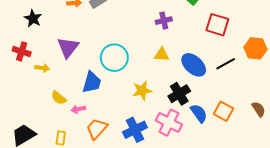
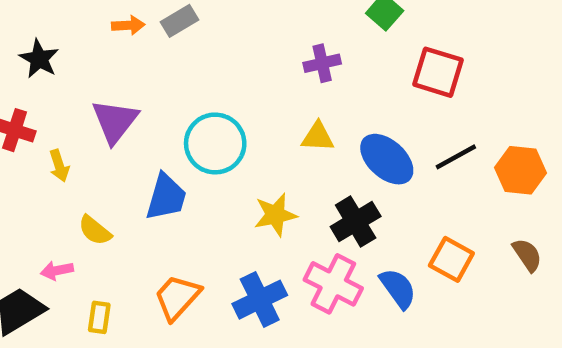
orange hexagon: (255, 48) -> (521, 170), moved
yellow arrow: (42, 68) -> (59, 166), turned 64
pink arrow: (78, 109) -> (57, 271), moved
blue semicircle: (199, 113) -> (398, 288), moved

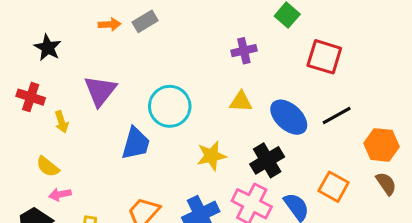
orange hexagon: (521, 170) -> (381, 145), moved
yellow semicircle: (95, 230) -> (48, 167), moved

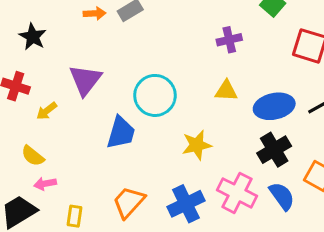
blue ellipse: (289, 117) -> (274, 106), turned -54
yellow arrow: (62, 122) -> (47, 111), turned 70
black cross: (267, 160) -> (274, 150), moved

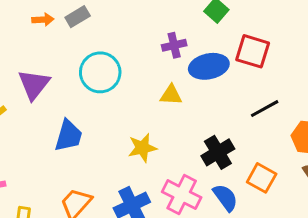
cyan circle: (155, 95) -> (100, 72), moved
blue ellipse: (274, 106) -> (209, 66), moved

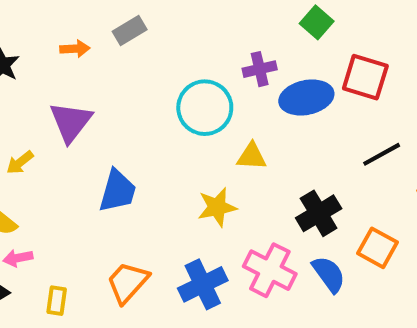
orange arrow: (43, 20) -> (75, 49), moved
cyan circle: (100, 72) -> (205, 108), moved
yellow triangle: (171, 95) -> (252, 156), moved

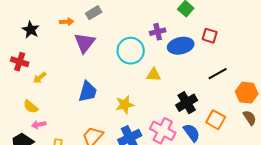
red square: (365, 77) -> (210, 36), size x0.7
purple triangle: (71, 122) -> (85, 43), moved
yellow star: (217, 207) -> (125, 105), moved

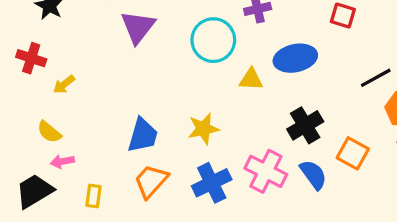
blue ellipse: (181, 46) -> (295, 58), moved
black line: (218, 74) -> (376, 78), moved
blue trapezoid: (88, 92) -> (143, 135), moved

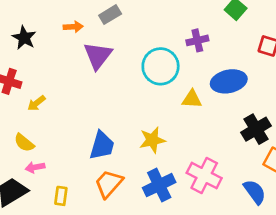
black cross: (305, 125) -> (256, 129), moved
blue semicircle: (313, 175) -> (255, 192), moved

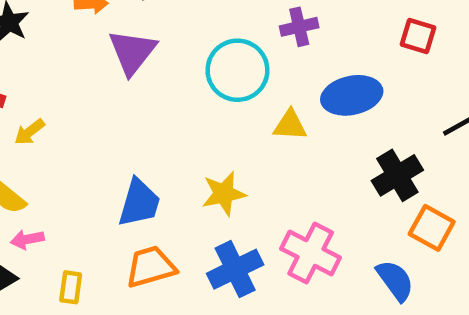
orange trapezoid: (109, 184) -> (151, 267), turned 32

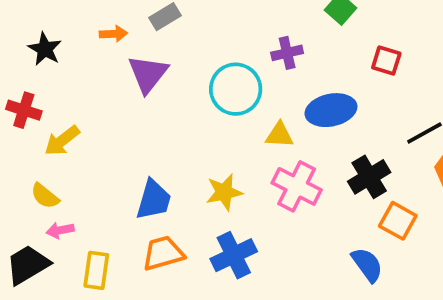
yellow arrow: (30, 132) -> (62, 141), size x1.4
pink cross: (311, 253) -> (297, 186), moved
yellow rectangle: (71, 287) -> (96, 270), size x1.4

